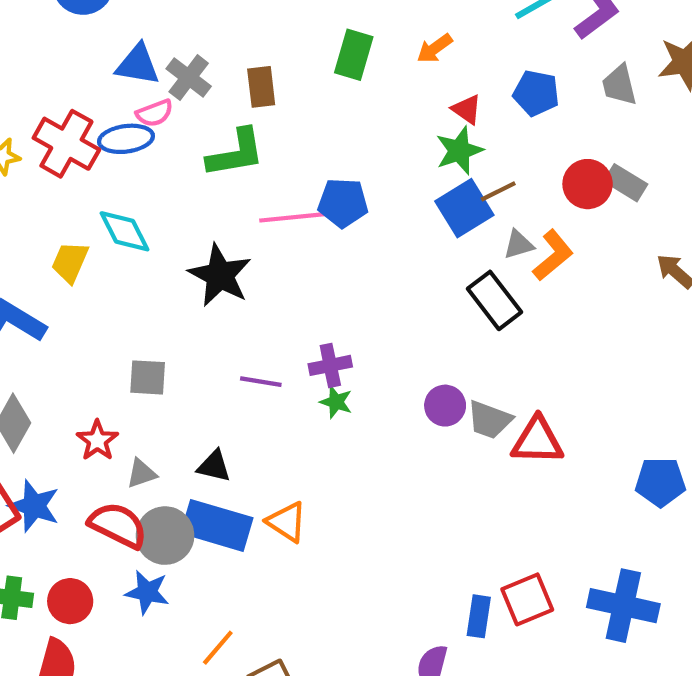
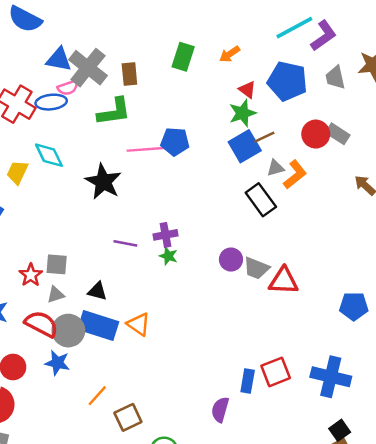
gray cross: (189, 78) -> (88, 68), size x1.5
blue pentagon: (536, 93) -> (287, 81), size x1.5
gray square: (148, 377) -> (57, 264), moved

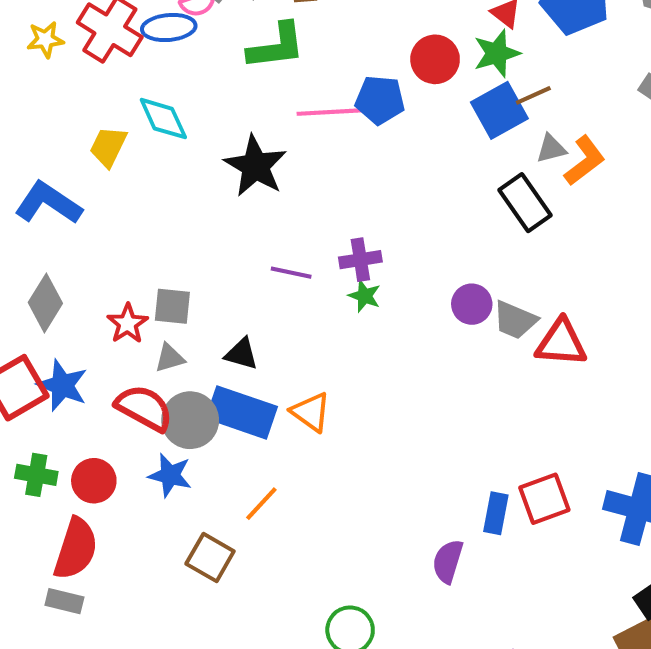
red circle: (316, 134) -> (435, 59), moved
orange line: (97, 396) -> (261, 504), moved
brown square: (128, 417) -> (210, 557), moved, turned -36

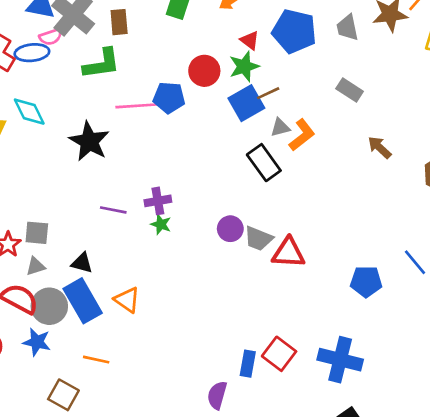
blue rectangle: (242, 412) -> (83, 301), turned 42
red square: (544, 499) -> (279, 354), turned -32
orange line: (261, 504) -> (96, 360), turned 60

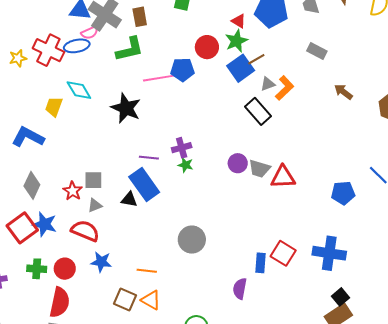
orange triangle: (127, 300) -> (151, 300), moved
blue rectangle: (83, 301) -> (144, 184), moved
gray circle: (49, 306) -> (192, 240), moved

